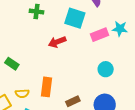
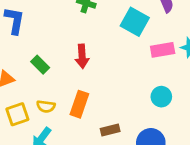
red arrow: (57, 42) -> (82, 56), moved, turned -84

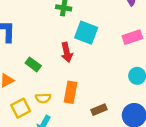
cyan square: (135, 22) -> (86, 33), moved

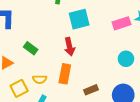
cyan square: (86, 33) -> (79, 19), turned -35
red arrow: (67, 52) -> (69, 47), moved

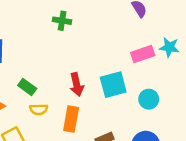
cyan square: (79, 19) -> (113, 85), moved
yellow semicircle: (40, 79) -> (39, 109), moved

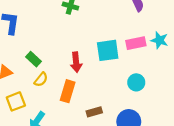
cyan square: (113, 85) -> (108, 50), moved
yellow semicircle: (39, 109) -> (41, 79), turned -56

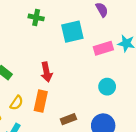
cyan square: (108, 50) -> (72, 32), moved
yellow semicircle: (41, 79) -> (17, 103), moved

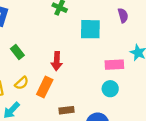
pink rectangle: (103, 48) -> (114, 65), moved

